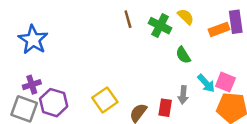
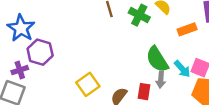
orange rectangle: (219, 29) -> (187, 29), moved
green semicircle: (183, 55) -> (157, 59), moved, size x1.6
purple hexagon: (54, 103) -> (40, 52), moved

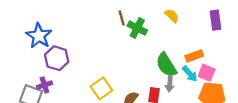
green cross: (139, 15) -> (137, 28), moved
orange rectangle: (187, 29) -> (194, 56), moved
purple cross: (20, 70) -> (44, 85), moved

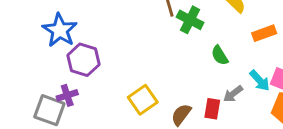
orange rectangle: (194, 56) -> (264, 33), moved
green semicircle: (166, 65) -> (220, 55), moved, size x0.6
gray arrow: (170, 84) -> (233, 94), turned 48

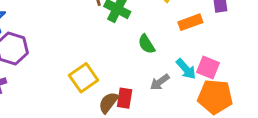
yellow square: (143, 100) -> (84, 78), moved
red rectangle: (212, 109) -> (125, 98), moved

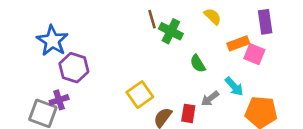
pink square: (208, 68) -> (254, 54), moved
red rectangle: (125, 98) -> (188, 113), moved

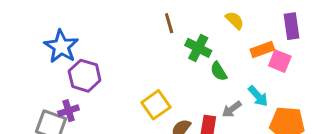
green cross: (171, 31) -> (198, 48), moved

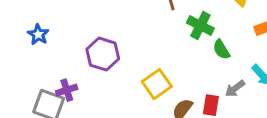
blue star: (61, 47) -> (38, 35), moved, size x0.6
purple hexagon: (85, 76) -> (103, 54), moved

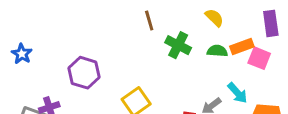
green semicircle: (221, 50) -> (217, 51), moved, turned 126

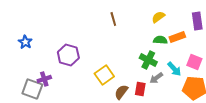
yellow semicircle: (214, 18) -> (158, 17), turned -80
green cross: (178, 45) -> (148, 60), moved
pink square: (259, 58) -> (194, 62), moved

